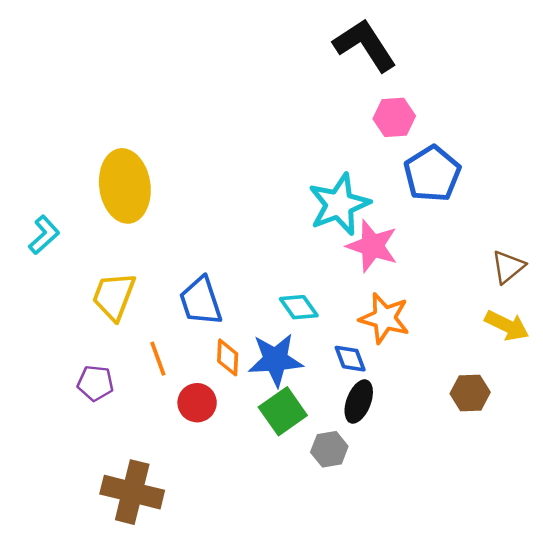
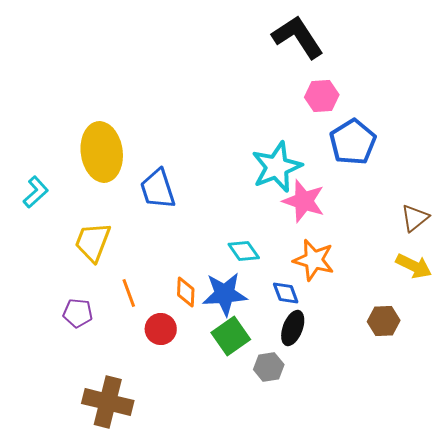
blue trapezoid: (201, 301) -> (158, 189), moved

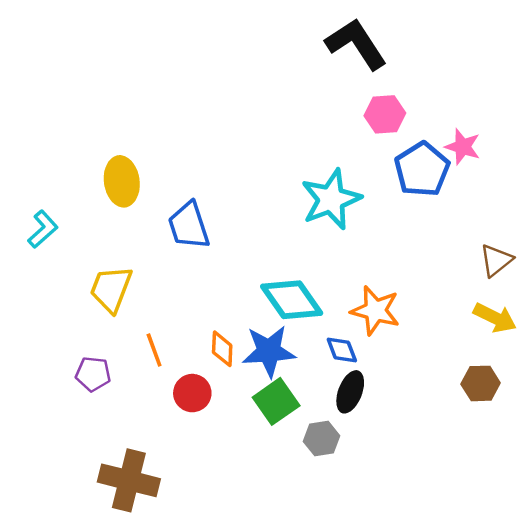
yellow ellipse: (102, 152) -> (122, 181), size x0.7
pink star: (304, 201) -> (463, 147), moved, size x0.7
cyan diamond: (244, 251) -> (292, 300), size x1.6
brown hexagon: (384, 321) -> (481, 383), moved

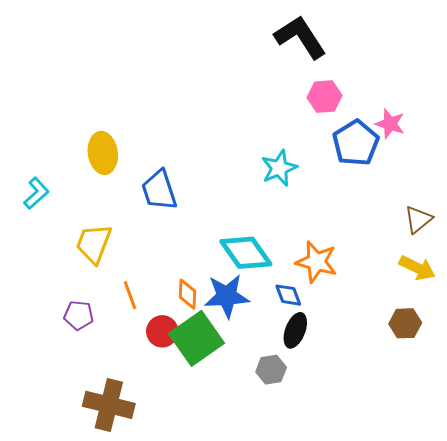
cyan star: (331, 199) -> (279, 168), size x0.7
green square: (276, 401) -> (197, 338), moved, size x1.4

